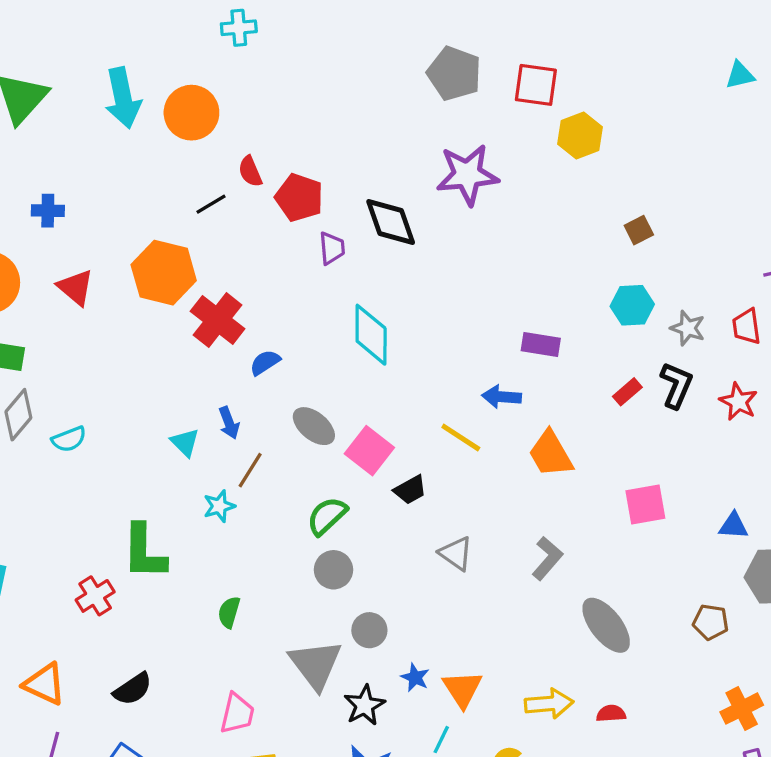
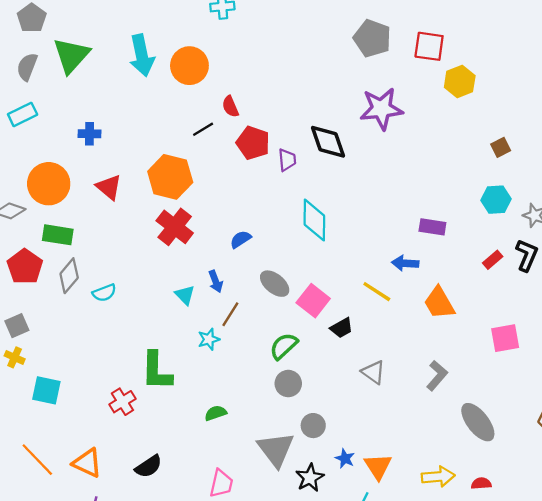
red pentagon: (299, 198) -> (253, 143), moved
red cross: (218, 320) -> (175, 227), moved
green semicircle: (229, 612) -> (216, 413), turned 55

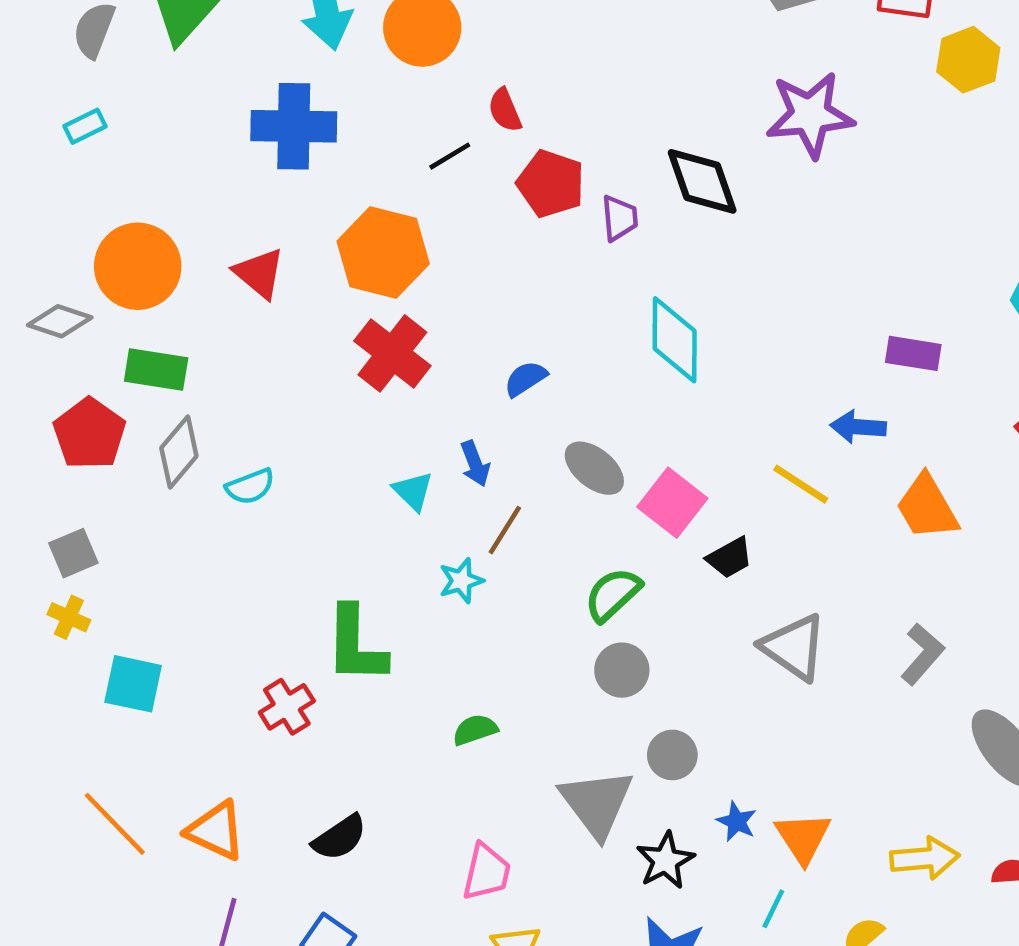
cyan rectangle: (23, 114) -> (85, 126), size x0.7
blue cross: (90, 134) -> (294, 126), moved, size x1.8
gray triangle: (373, 372) -> (794, 647), size x1.4

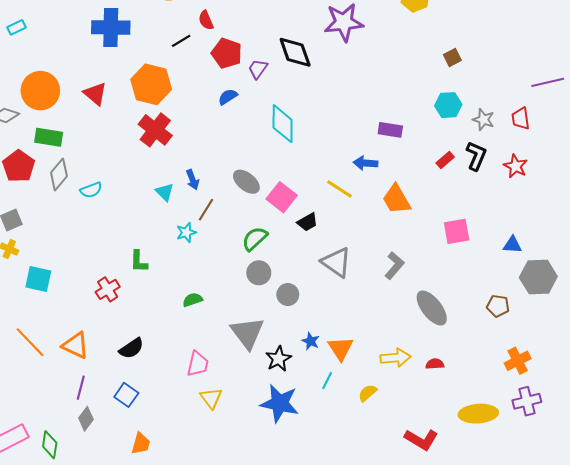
purple trapezoid: (620, 218) -> (258, 69), turned -140
blue semicircle: (525, 379) -> (228, 97), moved
green L-shape: (356, 645) -> (139, 261), size x0.6
gray circle: (672, 755) -> (288, 295), moved

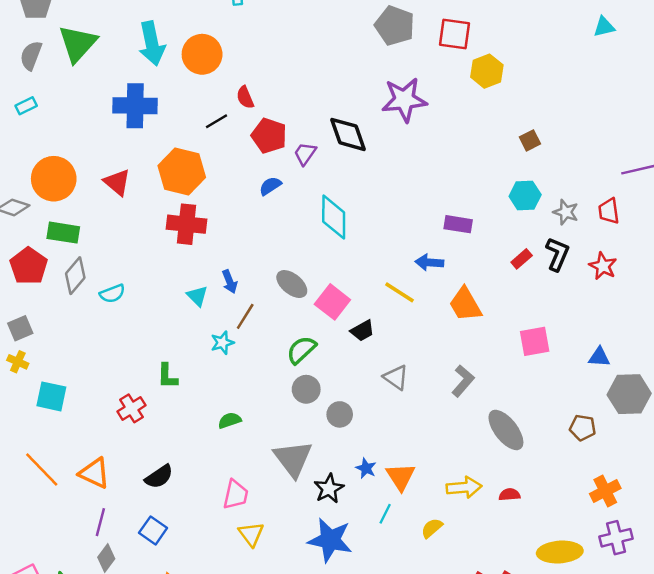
red cross: (155, 130) -> (187, 224), turned -32
gray triangle: (336, 262) -> (396, 377), size x0.7

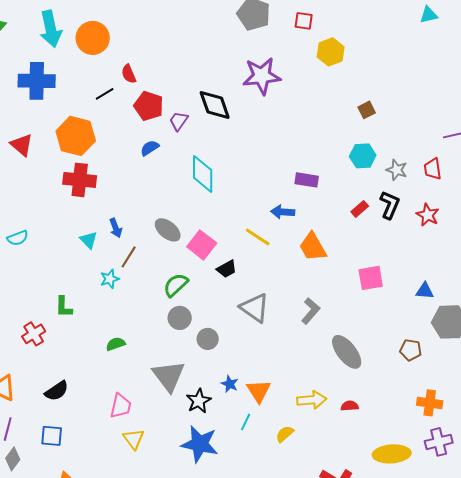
red square: (455, 34) -> (304, 21), size x0.7
gray triangle: (396, 377) -> (255, 308), size x1.4
orange cross: (605, 491) -> (430, 403), turned 35
blue square: (153, 530) -> (52, 436), turned -30

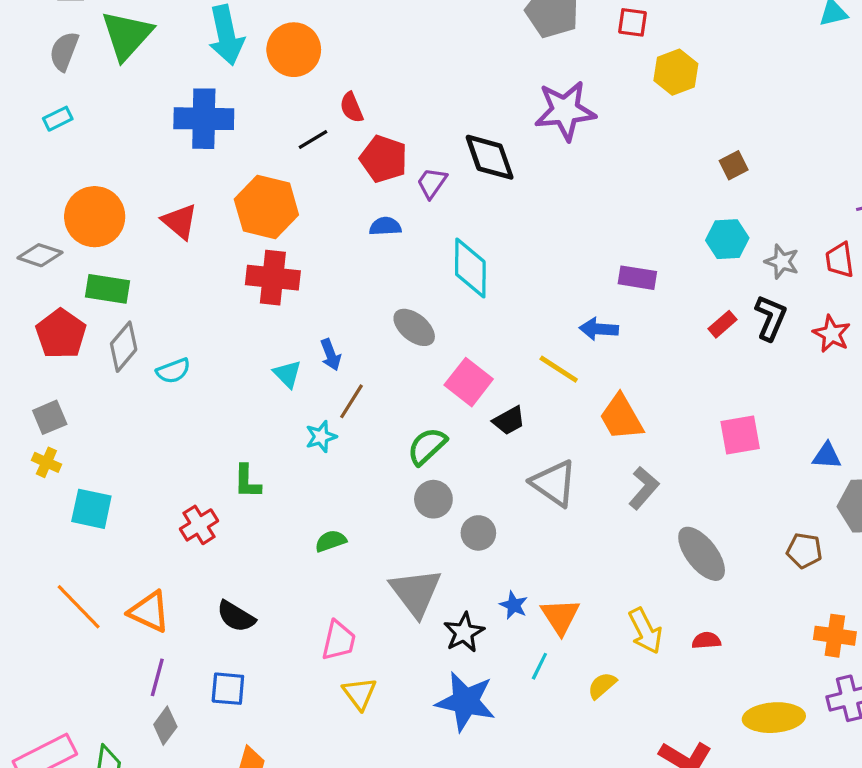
blue semicircle: (150, 148) -> (385, 226), turned 30
gray ellipse: (168, 230) -> (414, 327), moved
orange trapezoid: (313, 247) -> (621, 417), moved
black semicircle: (57, 391) -> (236, 616), turned 65
yellow arrow: (312, 400) -> (645, 631), turned 68

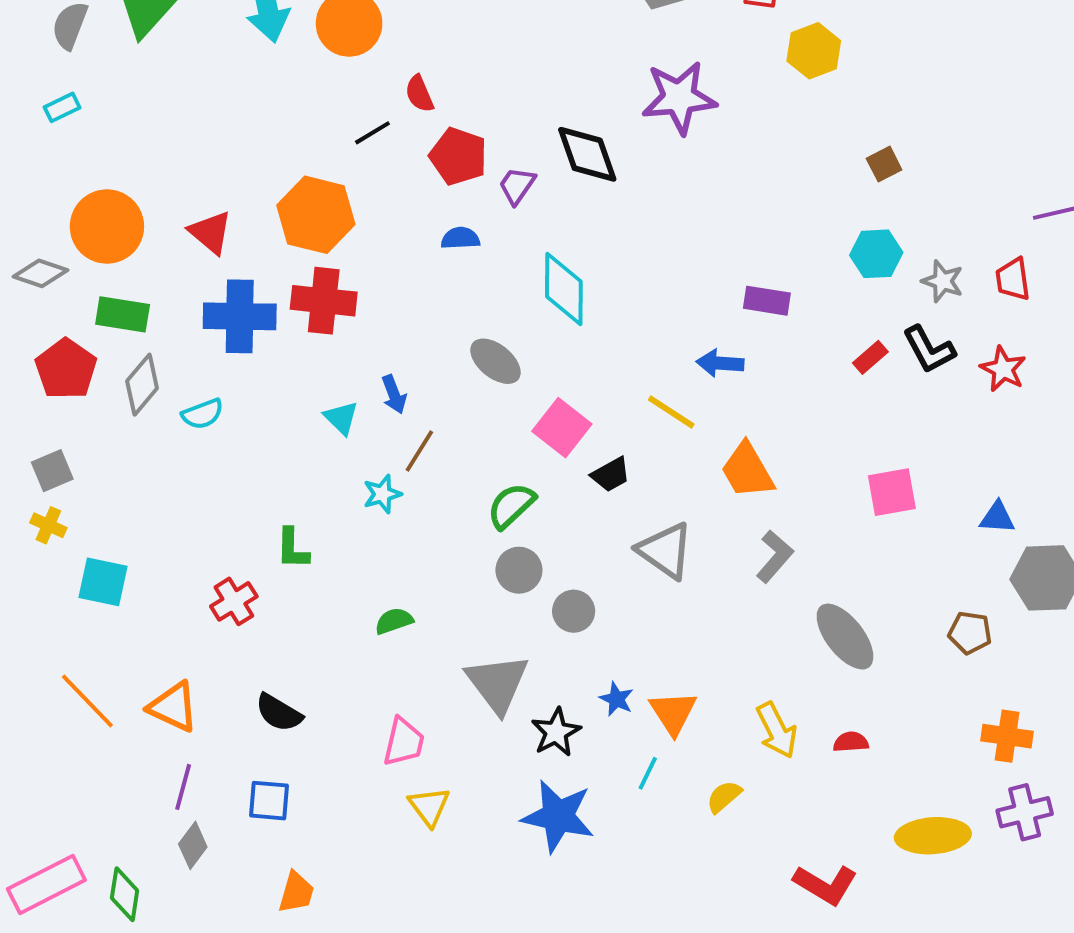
blue cross: (204, 119) -> (240, 316), moved
black L-shape: (771, 318) -> (929, 350), turned 129

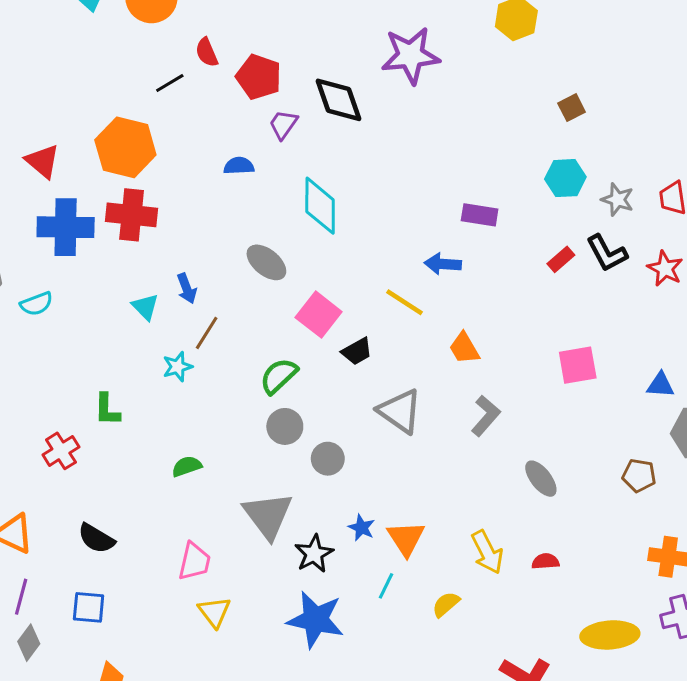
red pentagon: (458, 156) -> (259, 77), moved
orange trapezoid: (747, 471) -> (464, 348), size x0.7
gray ellipse: (845, 637) -> (541, 479), size x0.7

